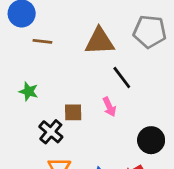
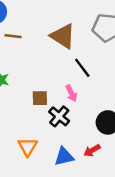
brown triangle: (100, 41) -> (63, 36), turned 36
black cross: (51, 132) -> (59, 116), moved

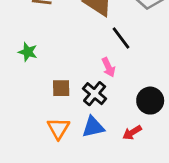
brown square: (40, 98) -> (61, 88), moved
blue triangle: (64, 156) -> (93, 127), moved

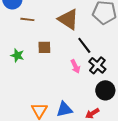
brown square: (61, 88) -> (44, 47), moved
black cross: (95, 94) -> (97, 65), moved

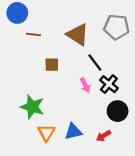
green star: (17, 55) -> (32, 107), moved, size x1.6

